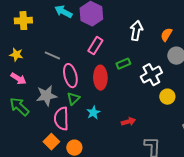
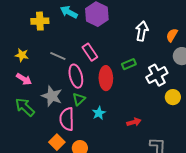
yellow cross: (23, 21) -> (40, 21), moved
pink rectangle: (95, 46) -> (90, 52), moved, turned -66
gray star: (46, 96) -> (52, 96), turned 30

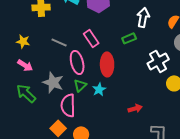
green rectangle: (129, 64) -> (129, 38), moved
cyan star: (99, 113) -> (99, 89), moved

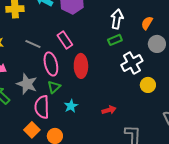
green rectangle: (129, 38) -> (115, 40), moved
cyan star: (99, 89) -> (71, 106), moved

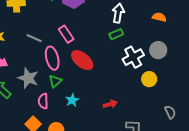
orange semicircle: (147, 23) -> (159, 17), moved, turned 72
gray circle: (157, 44) -> (158, 50), moved
red ellipse: (81, 66) -> (82, 60), turned -50
pink semicircle: (42, 107) -> (43, 101), size x0.7

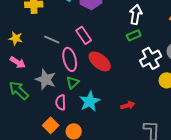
cyan star: (72, 100) -> (90, 101), size x1.5

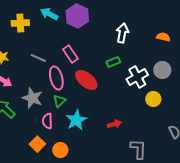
green rectangle: (134, 35) -> (113, 62), moved

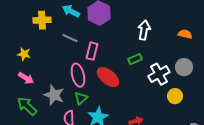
pink rectangle: (70, 54) -> (92, 51), turned 48
gray line: (38, 58) -> (70, 38), moved

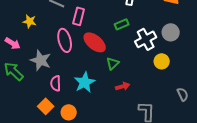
yellow star: (24, 54) -> (30, 21), moved
green triangle: (81, 98) -> (113, 63), moved

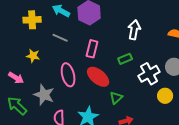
pink rectangle: (79, 16) -> (92, 49), moved

